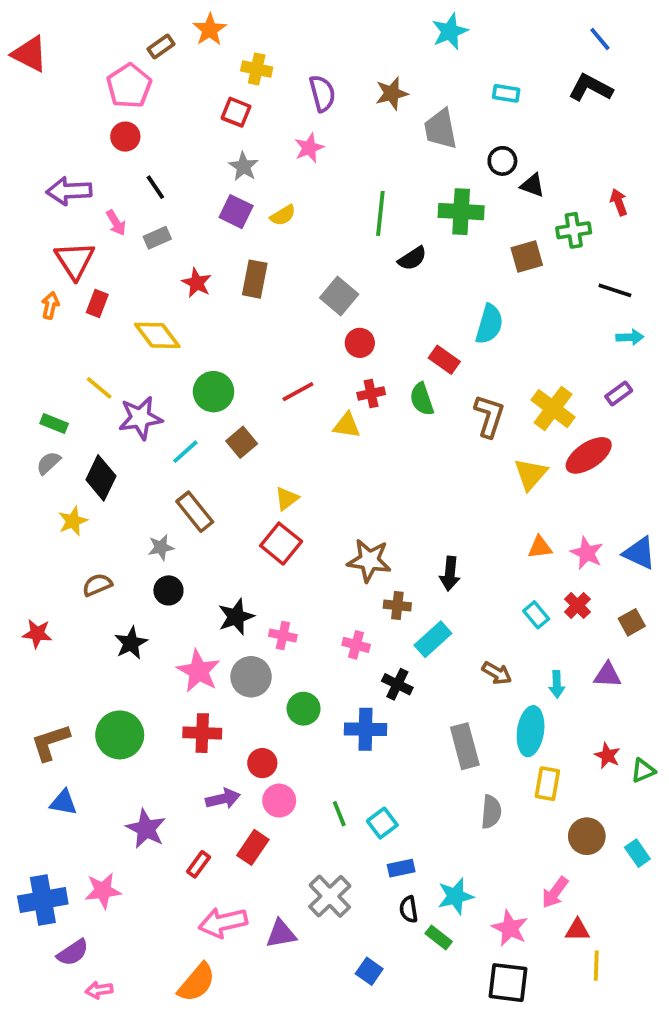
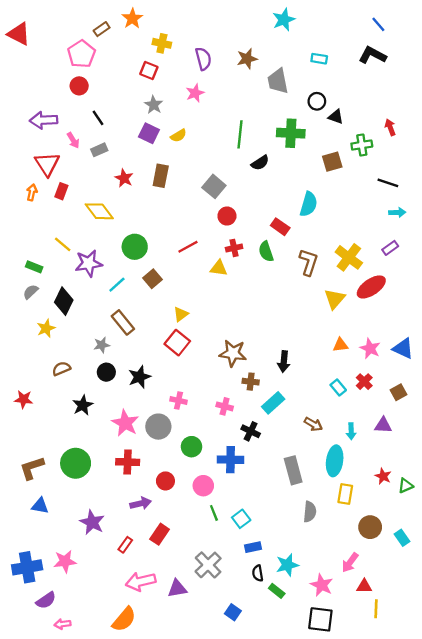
black star: (236, 617) -> (139, 377), moved
pink circle: (279, 801) -> (203, 486), moved

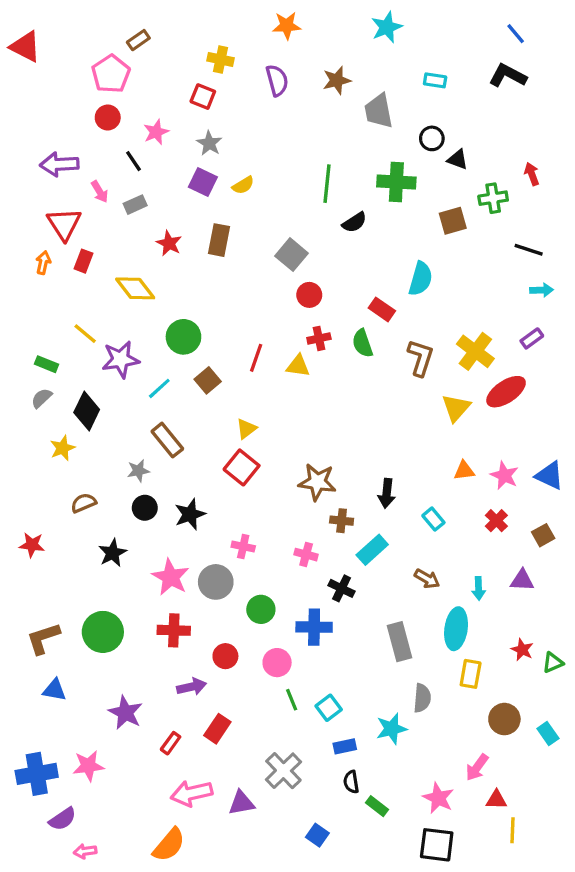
orange star: (132, 18) -> (287, 26), moved, turned 30
pink star: (195, 93) -> (156, 132), moved
red line: (188, 247) -> (256, 358), moved, turned -42
cyan rectangle: (338, 388) -> (433, 519), moved
cyan star: (287, 565) -> (392, 729), moved

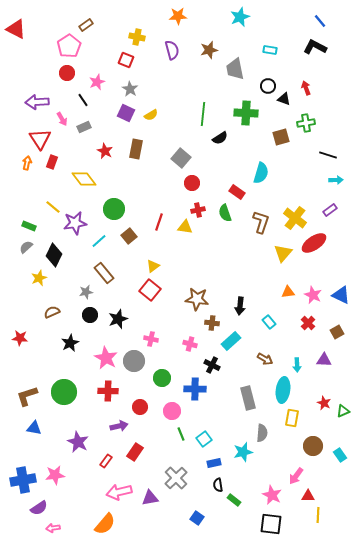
red arrow: (532, 174) -> (306, 88), moved

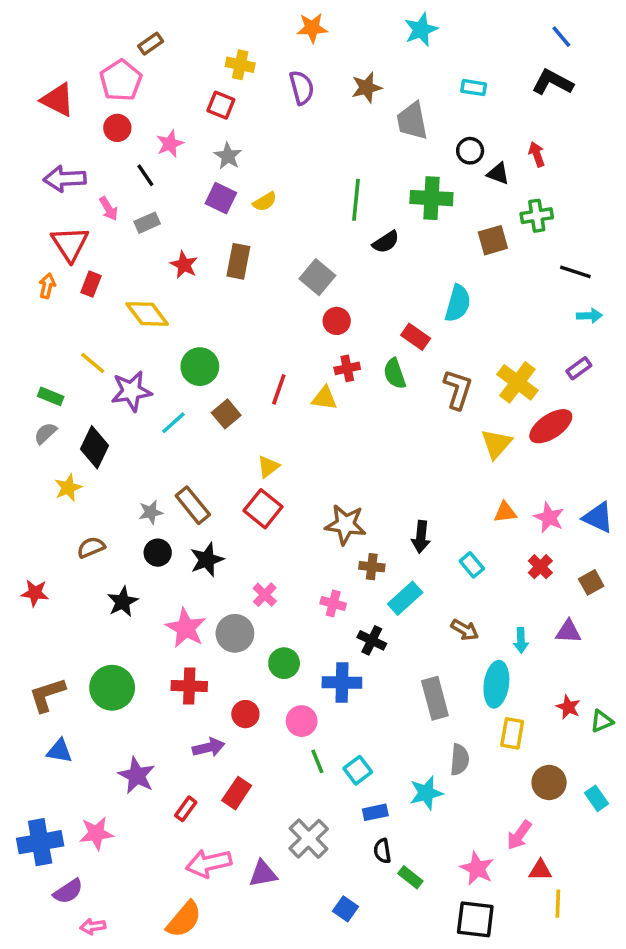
red triangle: (16, 29) -> (58, 100), moved
brown rectangle: (104, 273) -> (193, 505), moved
pink cross: (151, 339) -> (265, 595), turned 32

